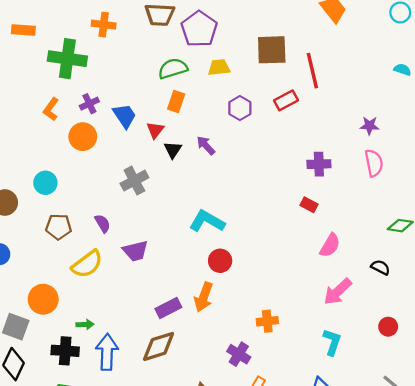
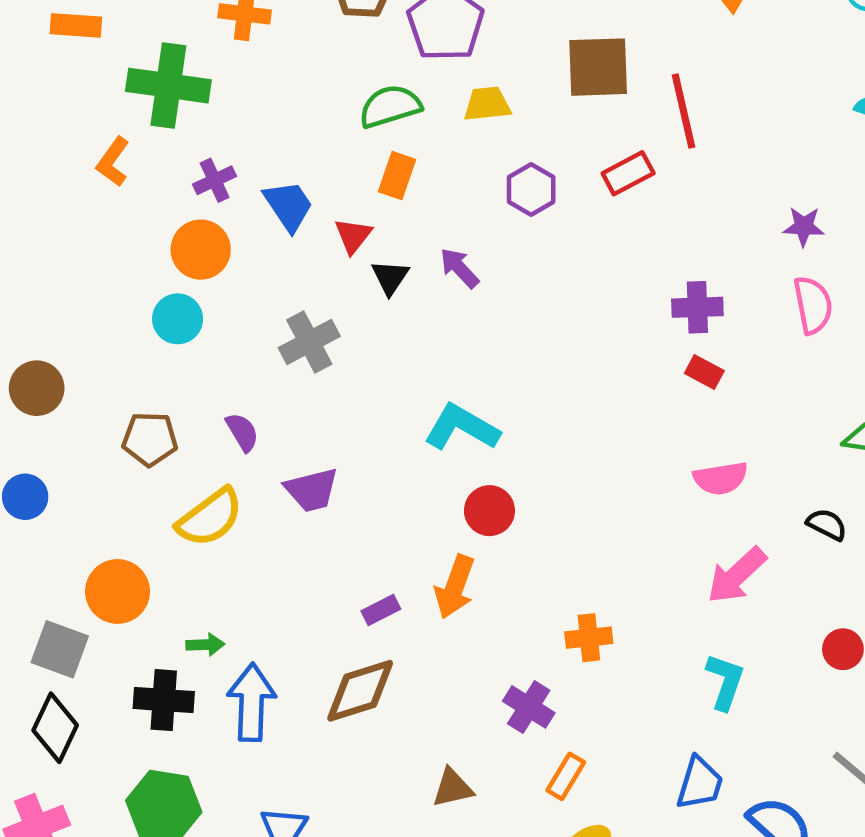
orange L-shape: (51, 109) -> (113, 162), moved
cyan circle: (45, 183) -> (178, 319), moved
red rectangle: (309, 205) -> (704, 372), moved
pink semicircle: (330, 245) -> (721, 478), turned 50
purple rectangle: (168, 308) -> (381, 610), size x0.7

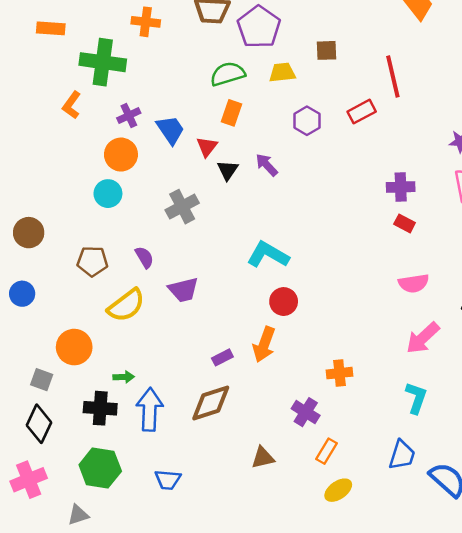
brown square: (598, 67) -> (327, 50), moved, size x0.6
gray square: (60, 649) -> (42, 380), size x0.7

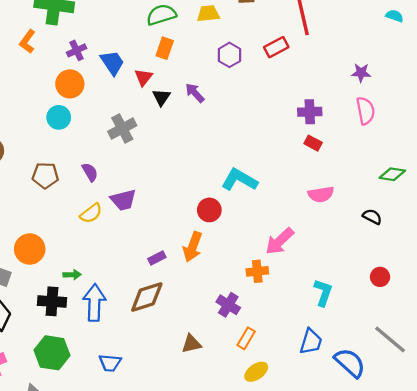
cyan L-shape: (268, 255) -> (239, 180), moved
yellow semicircle: (126, 305) -> (91, 213), moved, size x0.7
pink arrow: (423, 338) -> (280, 241), moved

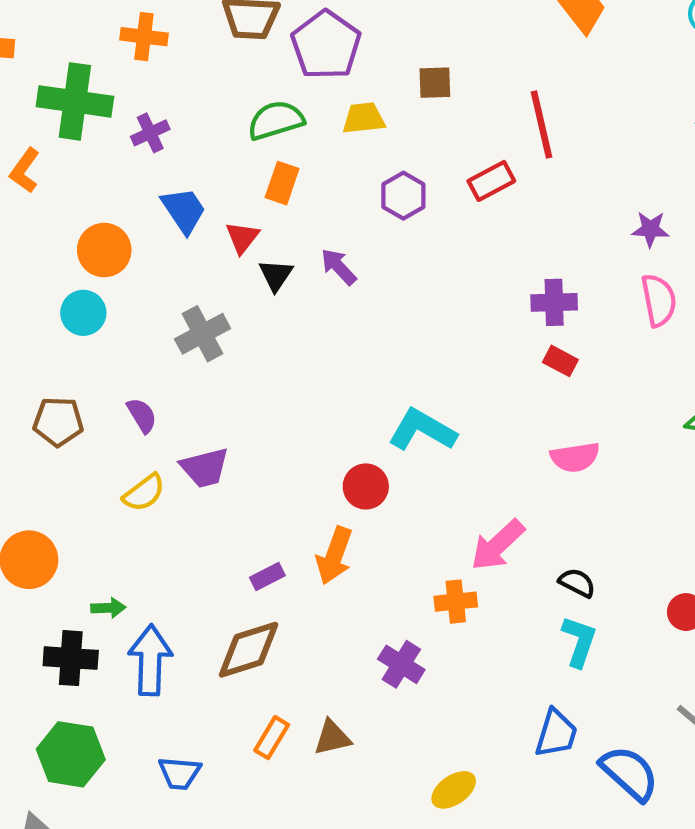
purple cross: (77, 50) -> (150, 133), moved
black semicircle: (372, 217) -> (577, 583), moved
orange rectangle: (246, 338) -> (272, 738), moved

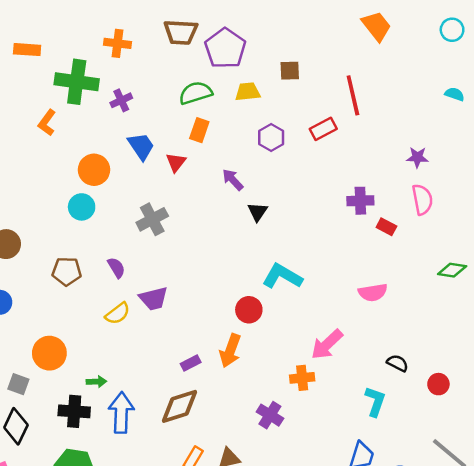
black triangle: (276, 275) -> (258, 212), moved
red rectangle: (560, 361) -> (386, 227), moved
black semicircle: (577, 583) -> (398, 363), moved

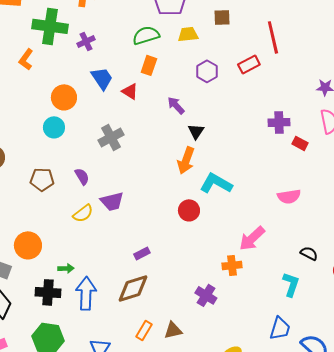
red triangle: (176, 162) -> (130, 91), turned -36
orange arrow: (230, 351) -> (186, 160), moved

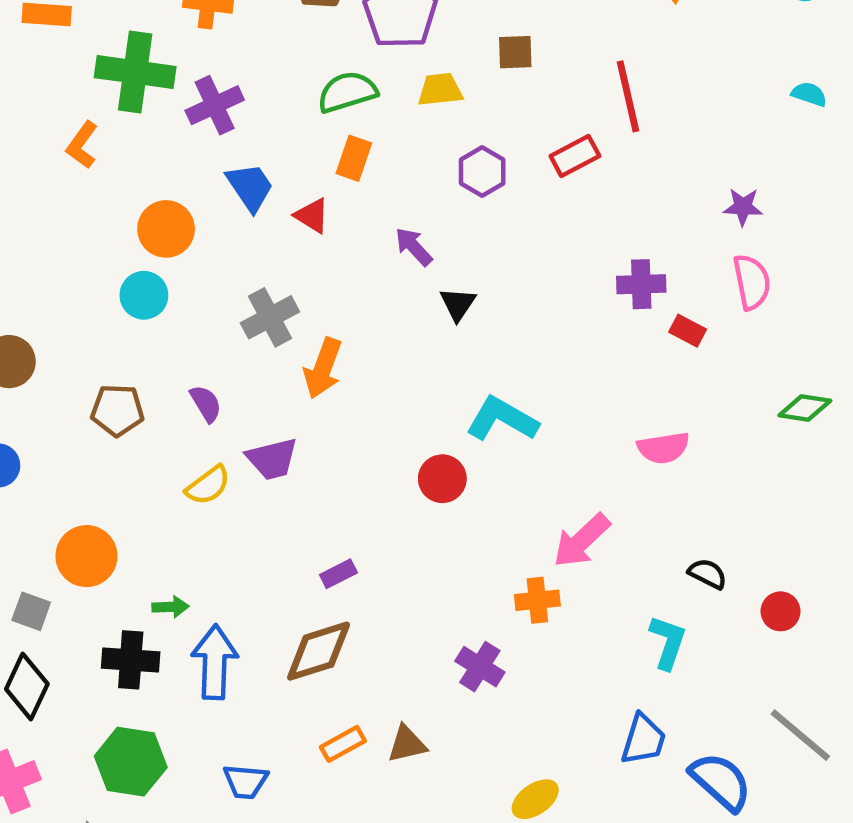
purple cross: (86, 41) -> (215, 105), size x1.4
orange arrow: (186, 160) -> (323, 368), moved
orange rectangle: (144, 330) -> (343, 744), turned 30

